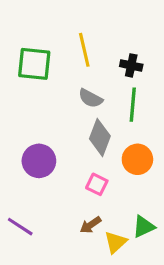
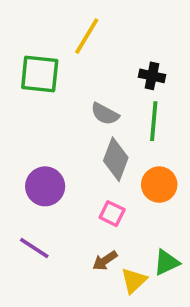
yellow line: (84, 50) -> (87, 36), moved, turned 44
purple line: (20, 227) -> (34, 248), moved

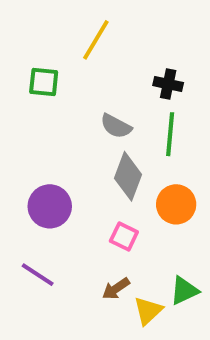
green square: (40, 74) -> (44, 82), size x0.7

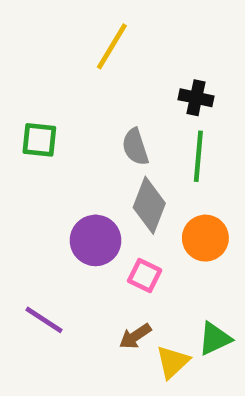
green square: (44, 82) -> (39, 140), moved
gray semicircle: (116, 126) -> (135, 147), turned 44
purple circle: (50, 206) -> (95, 240), moved

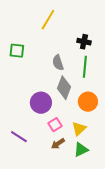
green square: (39, 140) -> (17, 51), moved
pink square: (145, 275) -> (55, 125), moved, turned 32
green triangle: (215, 339) -> (81, 150), moved
yellow triangle: (173, 362) -> (79, 129), moved

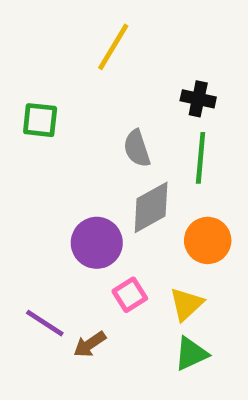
gray diamond: (64, 88) -> (151, 207), turned 40
brown arrow: (58, 144) -> (90, 344), moved

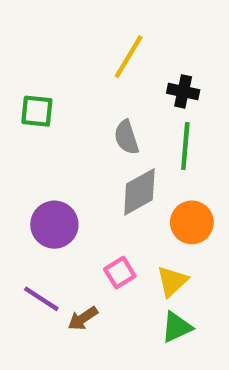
yellow line: (113, 47) -> (129, 57), moved
purple circle: (97, 243) -> (54, 225), moved

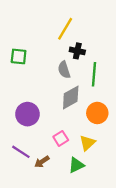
black cross: (183, 91) -> (77, 51), moved
green triangle: (177, 327) -> (76, 165), moved

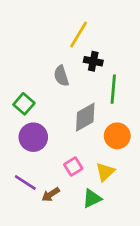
green square: (19, 56) -> (24, 104), moved, turned 35
gray semicircle: (64, 70) -> (61, 76), moved

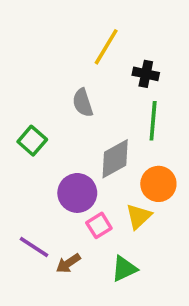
black cross: (93, 61) -> (146, 74), moved
purple circle: (33, 137) -> (77, 193), moved
yellow triangle: (105, 172) -> (139, 216), moved

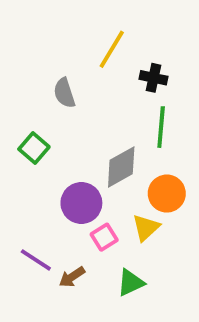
gray semicircle: (83, 103) -> (64, 93), moved

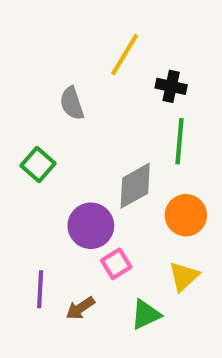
yellow triangle: (146, 228) -> (184, 276), moved
purple line: (36, 260) -> (40, 289), turned 60

